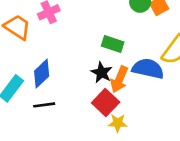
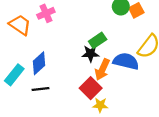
green rectangle: (113, 44) -> (98, 40), turned -54
black star: (102, 72) -> (91, 54), moved, turned -30

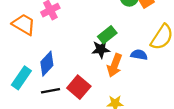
blue semicircle: (126, 61) -> (139, 55), size x0.6
red square: (91, 88) -> (79, 87), moved

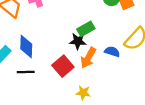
blue diamond: (47, 64) -> (26, 47), turned -50
red square: (79, 87) -> (63, 66), moved

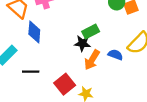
blue diamond: (26, 47) -> (34, 32), moved
red square: (63, 66) -> (65, 84), moved

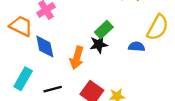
orange arrow: (92, 60) -> (77, 58), moved

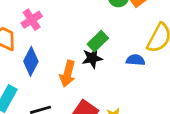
blue diamond: (45, 47) -> (31, 61), turned 40

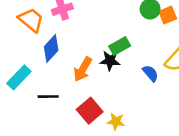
blue semicircle: (135, 60) -> (150, 73), turned 30

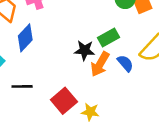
green rectangle: (120, 46) -> (109, 37), moved
orange arrow: (83, 69) -> (100, 64), moved

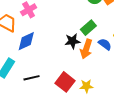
blue diamond: (25, 38) -> (26, 41), turned 35

